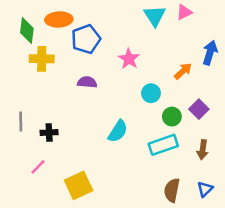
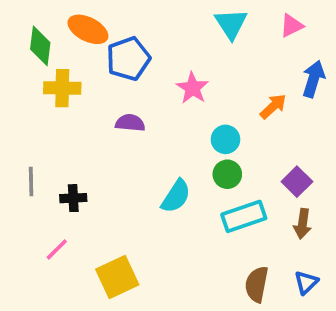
pink triangle: (184, 12) -> (291, 26), moved
orange ellipse: (59, 20) -> (88, 29), turned 30
purple square: (199, 109) -> (297, 182), moved
green circle: (172, 117) -> (227, 174), moved

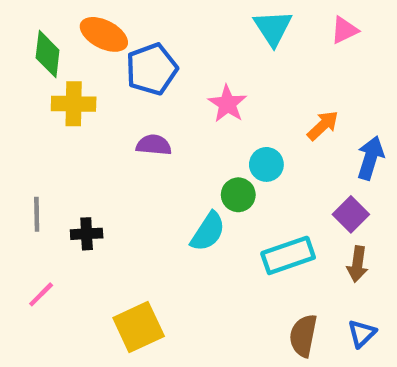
blue arrow: (314, 79) -> (370, 158), moved
green circle: (227, 174) -> (238, 195), moved
pink line: (57, 249) -> (41, 294), moved

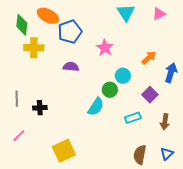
purple square: (351, 214) -> (150, 95), moved
cyan rectangle: (288, 255) -> (133, 118), size x0.7

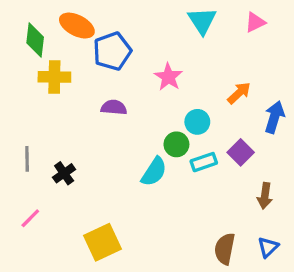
black cross: (40, 108) -> (64, 173), turned -32
cyan rectangle: (133, 118) -> (204, 162), moved

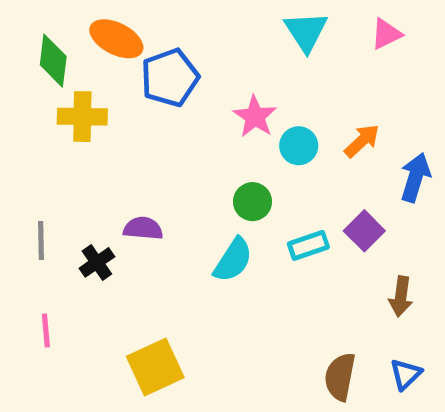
purple semicircle: (114, 107) -> (143, 228), moved
cyan circle: (197, 122) -> (299, 146), moved
green circle: (176, 144) -> (252, 202), moved
pink line: (30, 218) -> (46, 330), turned -50

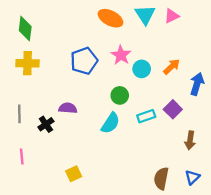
pink triangle: (386, 34) -> (172, 16), moved
orange ellipse: (116, 39) -> (111, 18), moved
blue pentagon: (170, 78) -> (84, 61), moved
yellow cross: (82, 117) -> (28, 63), moved
yellow square: (155, 367) -> (74, 174), size x0.6

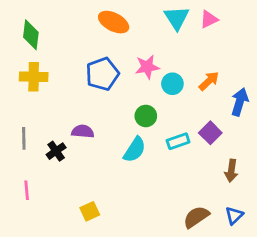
orange ellipse: (111, 18) -> (114, 22), moved
pink star: (121, 55) -> (147, 67), turned 30
brown semicircle: (161, 178) -> (196, 217), turned 45

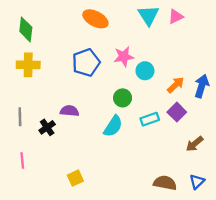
orange arrow: (209, 81) -> (176, 85), moved
brown arrow: (231, 171) -> (195, 144), turned 42
brown semicircle: (196, 217) -> (165, 183), turned 45

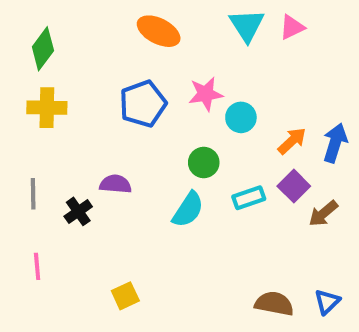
green diamond: (26, 29) -> (43, 49), turned 30
brown arrow: (195, 144) -> (323, 213), moved

